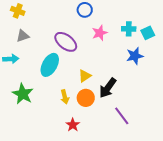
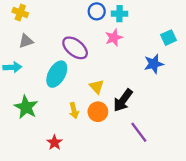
cyan cross: (129, 29) -> (120, 14), moved
yellow triangle: (85, 76) -> (97, 87), turned -40
red star: (73, 125) -> (54, 143), moved

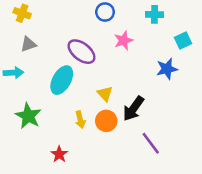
cyan cross: (120, 14) -> (154, 14), moved

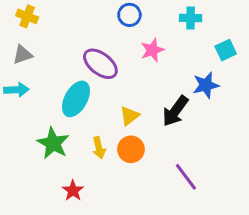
gray triangle: (28, 44) -> (23, 55), moved
yellow triangle: (105, 94) -> (129, 116), turned 35
black arrow: (133, 109) -> (175, 111), moved
green star: (28, 116) -> (53, 143), moved

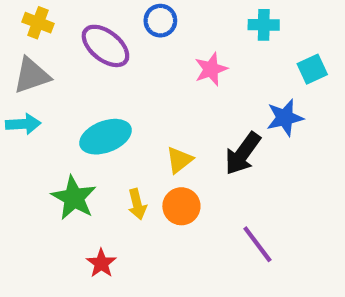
blue circle: (129, 15) -> (160, 21), moved
gray triangle: (23, 55) -> (32, 75), size x1.4
purple ellipse: (100, 64) -> (105, 46), moved
cyan ellipse: (76, 99) -> (105, 137), turned 40

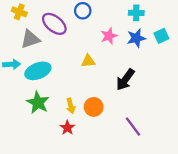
gray triangle: (32, 75) -> (30, 39), moved
blue star: (285, 118) -> (136, 38), moved
cyan ellipse: (105, 137) -> (38, 71), moved
yellow triangle: (179, 160) -> (88, 61), moved, turned 32
red star: (101, 263) -> (67, 128), moved

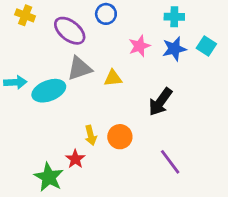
cyan square: (161, 36) -> (206, 46), turned -32
gray triangle: (30, 39) -> (79, 68), moved
green star: (38, 103) -> (49, 177), moved
red star: (67, 128) -> (75, 159), moved

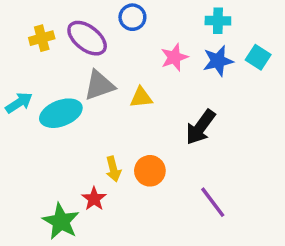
yellow cross: (25, 15) -> (42, 38), moved, turned -36
cyan arrow: (15, 82) -> (19, 103), turned -30

